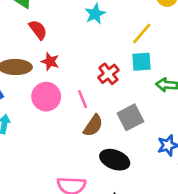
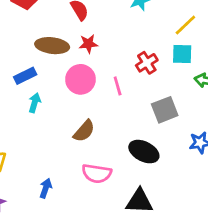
red star: (50, 61) -> (88, 44), turned -30
brown semicircle: (93, 126) -> (84, 131), moved

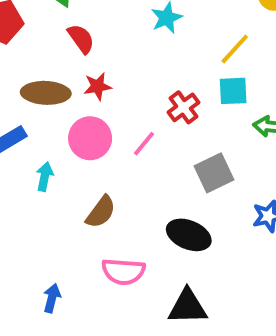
pink line: (118, 86) -> (144, 144), turned 60
cyan arrow: (35, 103) -> (45, 177), moved

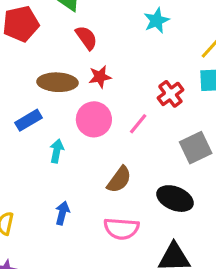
brown semicircle: (101, 212) -> (119, 180), moved
blue arrow: (52, 298) -> (62, 213), moved

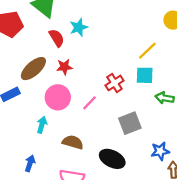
cyan star: (156, 21) -> (79, 27), moved
brown ellipse: (57, 82) -> (33, 69), turned -48
cyan arrow: (57, 151) -> (42, 125), moved
brown semicircle: (119, 180) -> (73, 142), turned -114

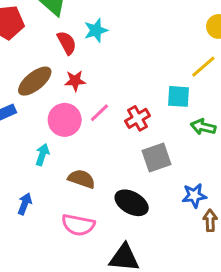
yellow line: (147, 51) -> (203, 67), moved
red cross: (114, 83) -> (138, 118), moved
pink line: (90, 103) -> (99, 113), moved

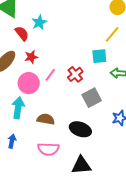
cyan arrow: (42, 155) -> (18, 108), size x1.5

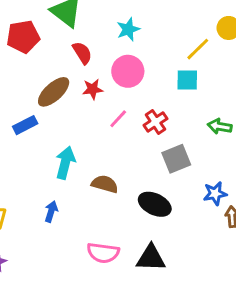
cyan star: (39, 22) -> (128, 29), moved
yellow line: (112, 34) -> (198, 49), moved
cyan square: (99, 56) -> (187, 80), moved
pink circle: (29, 83) -> (128, 71), moved
pink semicircle: (48, 149) -> (103, 253), moved

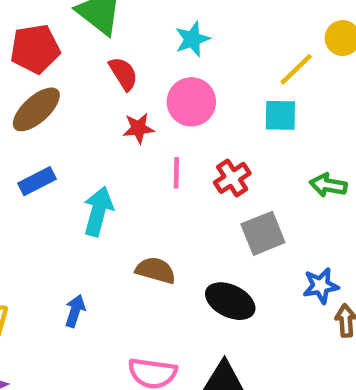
brown ellipse: (54, 92) -> (36, 109), moved
pink line: (118, 119) -> (176, 173), turned -42
cyan arrow: (65, 163) -> (98, 211), moved

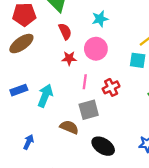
blue rectangle: (37, 181) -> (19, 90), moved
gray square: (263, 233) -> (89, 110), moved

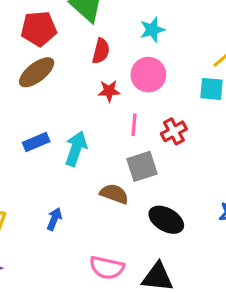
red semicircle: (65, 31) -> (101, 51), turned 42

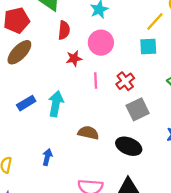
gray square: (142, 166) -> (138, 109), moved

